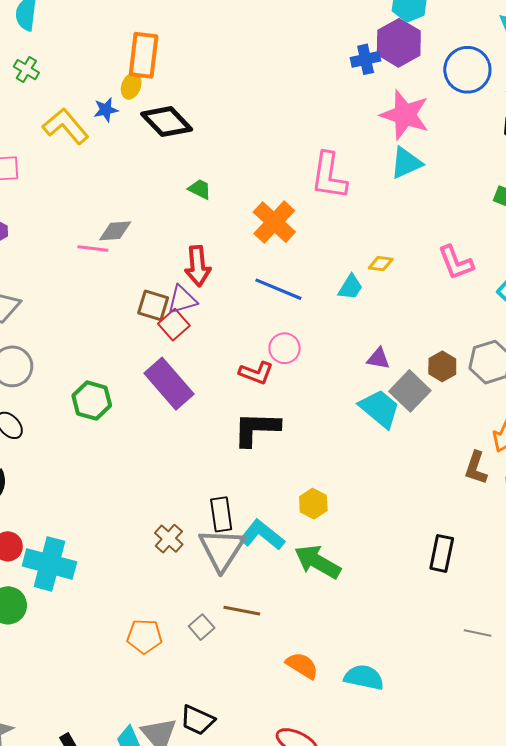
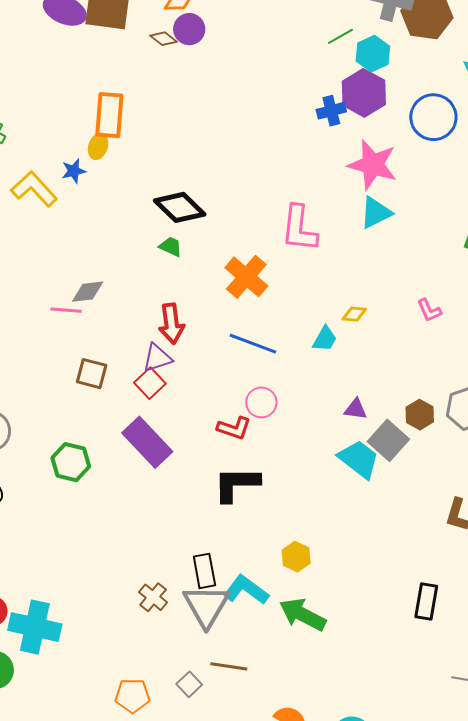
black diamond: (167, 122) -> (180, 207), moved
pink L-shape: (456, 263) -> (429, 310), size x0.7
brown square: (153, 305) -> (92, 374), moved

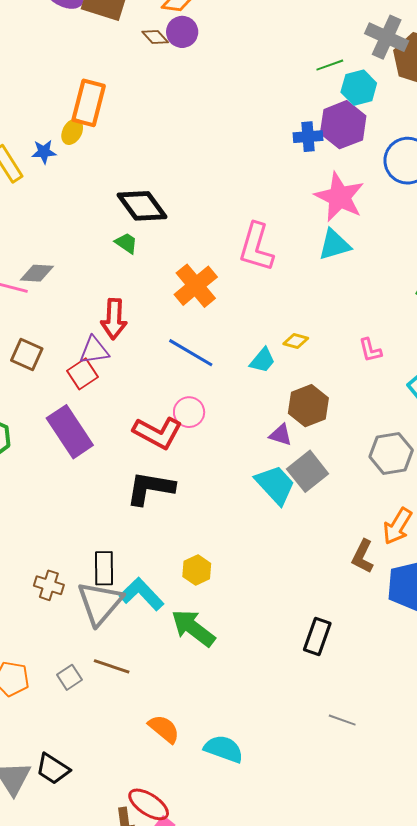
brown hexagon: (420, 415) -> (308, 406), moved, size x1.4
red L-shape: (234, 428) -> (158, 433), size x1.4
brown cross: (153, 597) -> (49, 585), turned -32

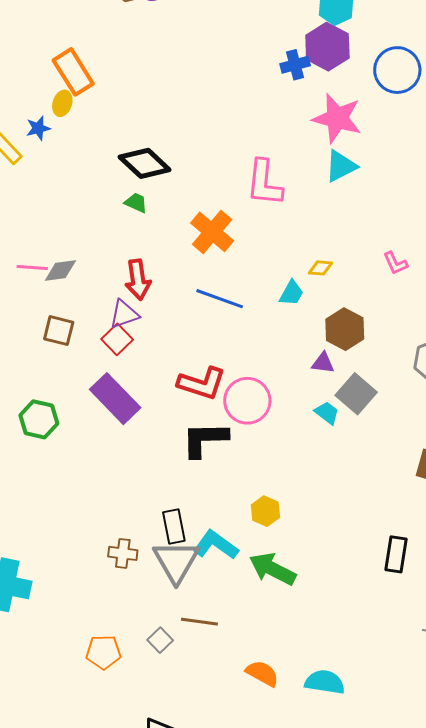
orange rectangle: (89, 103) -> (73, 72), turned -36
gray diamond: (37, 273) -> (60, 270), moved
pink circle: (189, 412) -> (247, 401), moved, size x1.5
cyan trapezoid: (275, 485) -> (327, 413), size x0.6

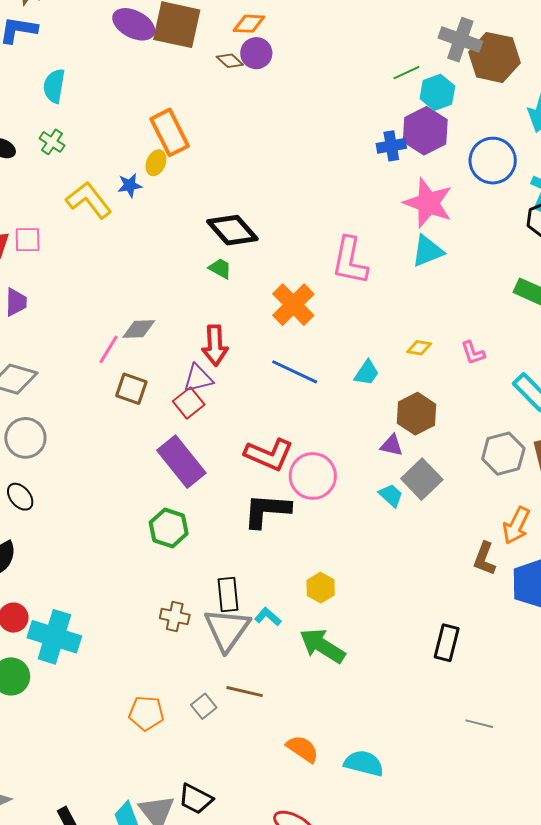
pink line: (32, 268) -> (109, 349), moved, turned -68
yellow diamond: (321, 268) -> (419, 348), moved
green hexagon: (39, 419) -> (169, 528), moved
cyan L-shape: (216, 545) -> (268, 617), size x0.6

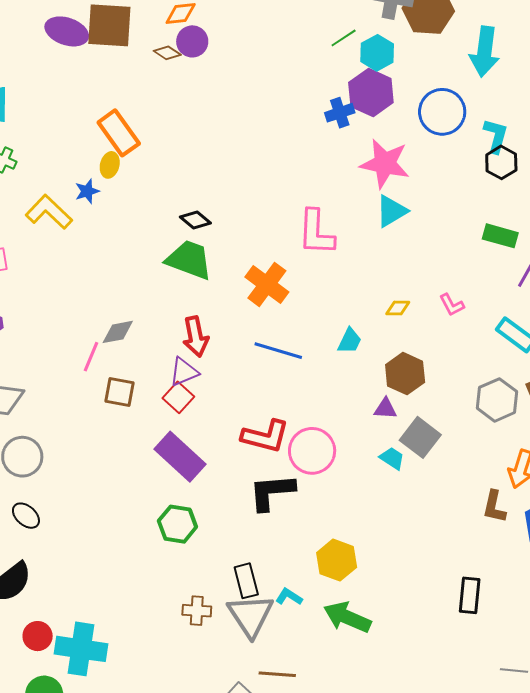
black diamond: (232, 230) -> (195, 220), size x0.6
green trapezoid: (220, 269) -> (189, 260), size x2.0
yellow hexagon: (321, 588) -> (337, 560), size x1.4

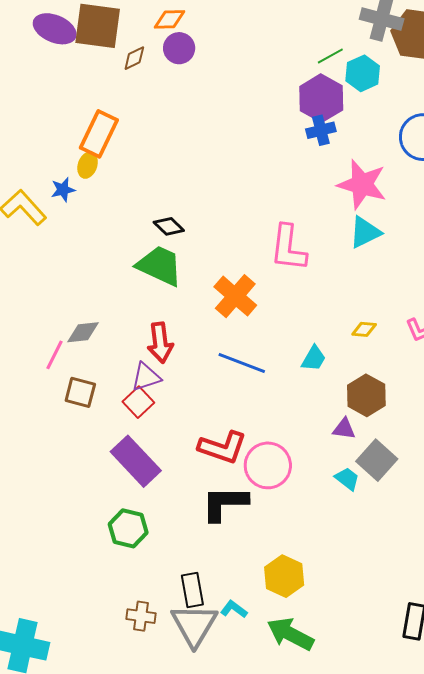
brown diamond: (167, 53) -> (134, 58), moved, turned -64
purple hexagon: (371, 93) -> (321, 98), moved
orange rectangle: (119, 133) -> (99, 134), turned 57

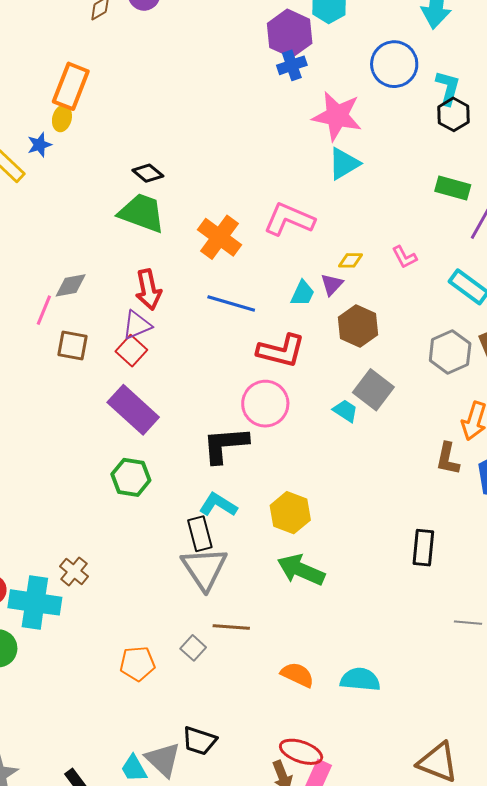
pink L-shape: (288, 248) -> (289, 219), moved, turned 111
purple triangle: (344, 429) -> (332, 284), moved, turned -50
red L-shape: (222, 447) -> (281, 351), moved
cyan L-shape: (234, 609) -> (218, 505), moved, size x1.4
brown cross: (141, 616) -> (74, 571), moved, turned 36

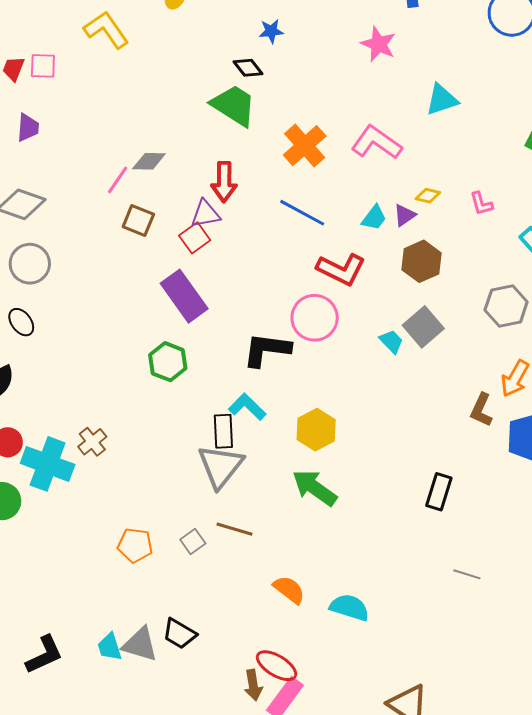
pink star: (337, 116) -> (378, 44), moved, size x0.7
blue star: (39, 145) -> (271, 31), moved
gray triangle: (163, 760) -> (140, 644), turned -39

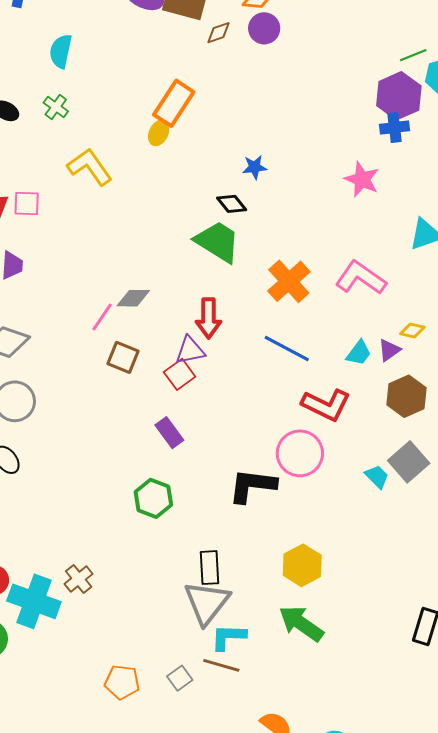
purple rectangle: (184, 296) -> (169, 433), size x0.6
cyan L-shape: (247, 407) -> (228, 637), moved, turned -42

